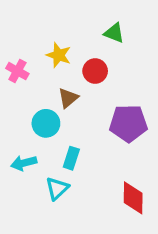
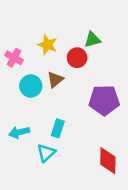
green triangle: (114, 33) -> (93, 40), moved, turned -36
cyan circle: (46, 123) -> (31, 86), moved

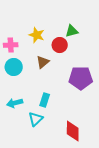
pink cross: (14, 58) -> (11, 45), turned -32
cyan circle: (31, 86) -> (14, 67), moved
red diamond: (108, 161) -> (73, 131), moved

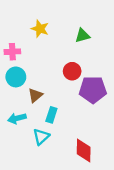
yellow star: (37, 35) -> (40, 29), moved
red circle: (60, 45) -> (72, 71), moved
brown triangle: (43, 62) -> (35, 95), moved

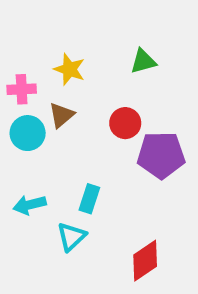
yellow star: (40, 29) -> (69, 69), moved
brown triangle: (35, 95) -> (61, 115), moved
red diamond: (84, 150) -> (145, 261), turned 55

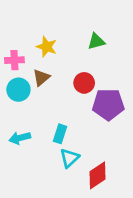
cyan triangle: (71, 237) -> (69, 158), moved

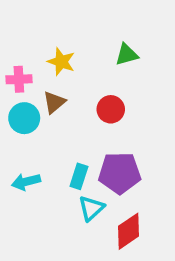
purple pentagon: (108, 104) -> (120, 173), moved

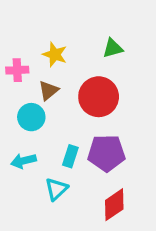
red circle: (111, 109) -> (99, 97), size x1.6
cyan circle: (24, 118) -> (31, 117), moved
cyan triangle: (91, 208) -> (56, 189), moved

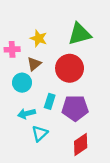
green triangle: (113, 48) -> (80, 34), size x1.6
cyan rectangle: (70, 156) -> (50, 101), moved
cyan arrow: (23, 161) -> (26, 114), moved

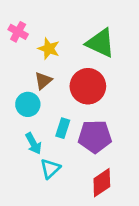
green triangle: (80, 34) -> (100, 43), turned 40
pink cross: (12, 49) -> (18, 32), moved, turned 32
cyan arrow: (26, 114) -> (33, 143), turned -105

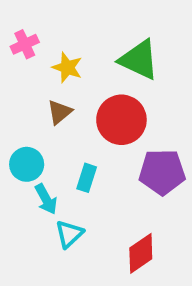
pink cross: (18, 32) -> (25, 44), turned 36
cyan circle: (28, 104) -> (27, 164), moved
purple pentagon: (95, 137) -> (162, 172), moved

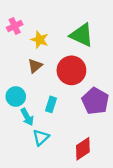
purple pentagon: (162, 172) -> (95, 101), turned 30

